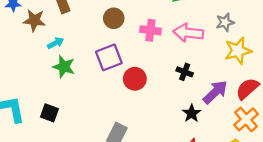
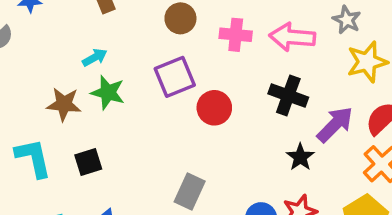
brown star: (34, 20) -> (64, 104), moved
gray star: (225, 22) -> (347, 20), turned -30
black cross: (185, 72) -> (288, 96), size x1.5
black square: (49, 113) -> (88, 162), turned -36

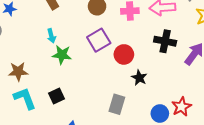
cyan arrow: (95, 57) -> (51, 36), turned 112
brown star: (64, 104) -> (18, 71), moved
black star: (300, 157) -> (139, 78), moved

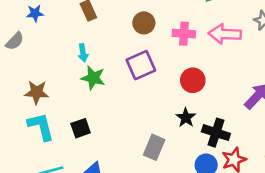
black cross: (165, 41) -> (216, 133), moved
red circle: (124, 54) -> (193, 80), moved

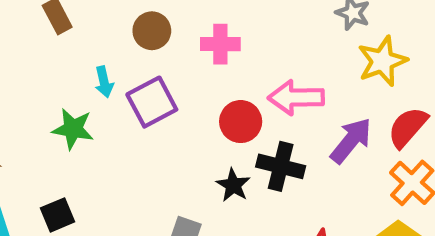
pink arrow: (225, 34) -> (296, 98), moved
cyan arrow: (83, 53) -> (104, 82), moved
black cross: (216, 133) -> (281, 166), moved

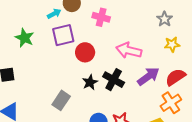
yellow star: (382, 61) -> (172, 44), size x0.7
cyan arrow: (104, 82) -> (54, 14), moved, turned -120
red circle: (241, 122) -> (85, 52), moved

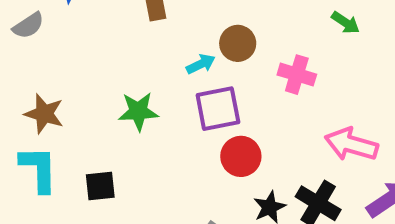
green star: (24, 38) -> (138, 111), turned -30
red circle: (85, 52) -> (241, 156), moved

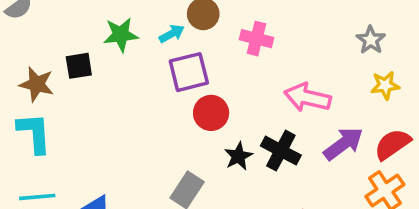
green star: (138, 111) -> (121, 35), moved
black square: (100, 186) -> (79, 66), moved

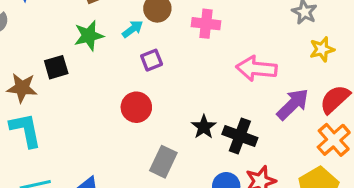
purple square: (189, 72) -> (152, 60), size x0.6
red circle: (211, 113) -> (136, 107), moved
black cross: (281, 151) -> (240, 136), moved

